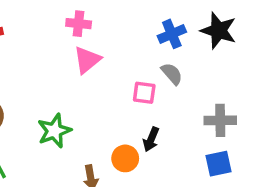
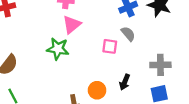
green star: (54, 131) -> (58, 49), moved, turned 30
black arrow: (151, 139) -> (125, 82), moved

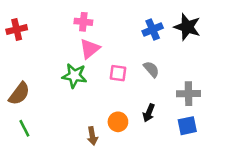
gray semicircle: (128, 34) -> (151, 69), moved
pink square: (110, 46) -> (118, 73), moved

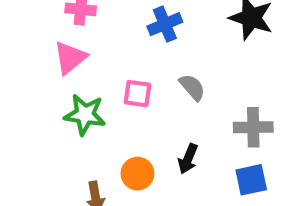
blue cross: (153, 29) -> (165, 24), moved
pink triangle: (90, 49) -> (70, 58), moved
green star: (74, 76) -> (85, 115), moved

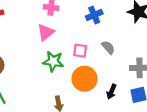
black arrow: (188, 159) -> (111, 92), moved
orange circle: (138, 174) -> (84, 79), moved, size x1.5

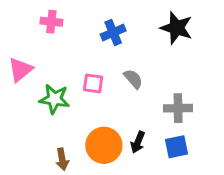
pink triangle: (46, 32) -> (20, 70), moved
orange circle: (84, 79) -> (104, 145), moved

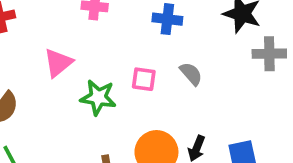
blue cross: (113, 33) -> (167, 19), turned 30
gray cross: (178, 108) -> (269, 54), moved

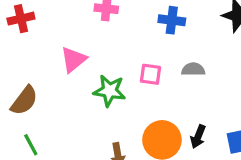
gray semicircle: (191, 74) -> (193, 69), turned -50

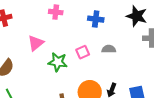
pink square: (151, 74) -> (83, 52), turned -32

